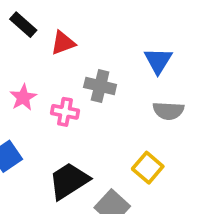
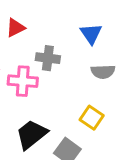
pink cross: (65, 112) -> (23, 81), size x1.4

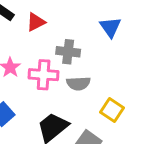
gray semicircle: (103, 72) -> (78, 83), moved

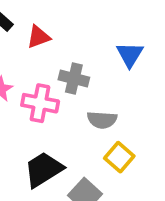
gray semicircle: (78, 83) -> (102, 120), moved

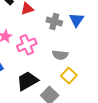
gray cross: (74, 78) -> (54, 22), moved
pink cross: (40, 103) -> (27, 45), turned -36

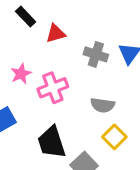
black trapezoid: (27, 81) -> (52, 142), turned -80

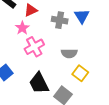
pink star: (21, 74) -> (22, 28), moved

